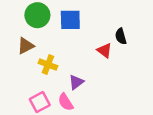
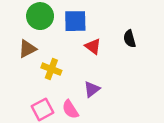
red triangle: (104, 50) -> (93, 46), moved
purple triangle: (76, 82) -> (92, 89), moved

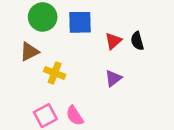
red triangle: (93, 46) -> (113, 41), moved, turned 42
purple triangle: (92, 89) -> (113, 78), moved

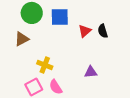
yellow cross: (55, 73) -> (45, 65), moved
purple triangle: (113, 78) -> (91, 72), moved, turned 32

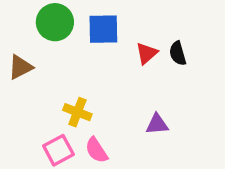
brown triangle: (22, 39) -> (20, 67), moved

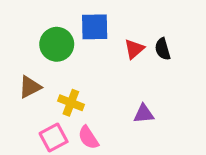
green circle: (55, 22) -> (57, 44), moved
brown triangle: (20, 67) -> (30, 87), moved

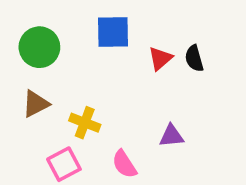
green circle: (57, 44) -> (39, 47), moved
pink semicircle: (88, 138) -> (124, 164), moved

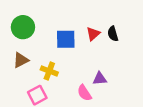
blue square: (113, 32) -> (66, 39), moved
pink semicircle: (124, 164) -> (84, 93), moved

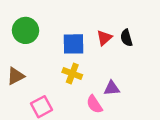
brown triangle: (21, 60) -> (16, 76), moved
yellow cross: (49, 71) -> (72, 74), moved

